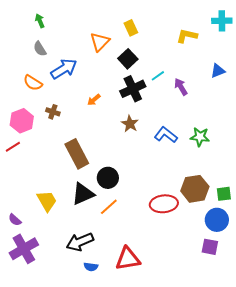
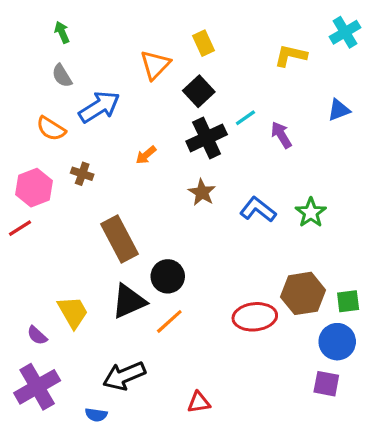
cyan cross: (222, 21) -> (345, 32), turned -30
green star: (200, 137) -> (311, 213), turned 30
purple semicircle: (15, 220) -> (37, 335), moved
red triangle: (128, 259) -> (199, 402), size x0.6
blue semicircle: (91, 267) -> (96, 415), moved

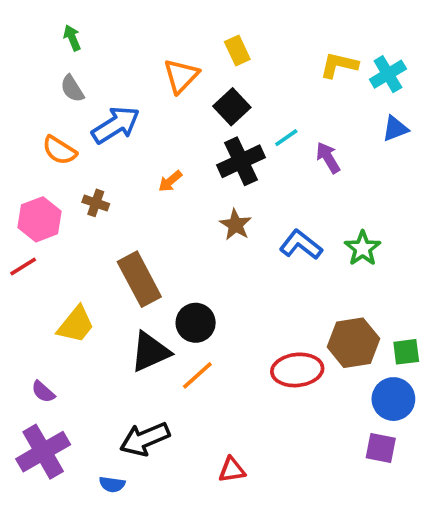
cyan cross: (345, 32) -> (388, 74), moved
yellow trapezoid: (73, 312) -> (76, 325), moved, turned 69

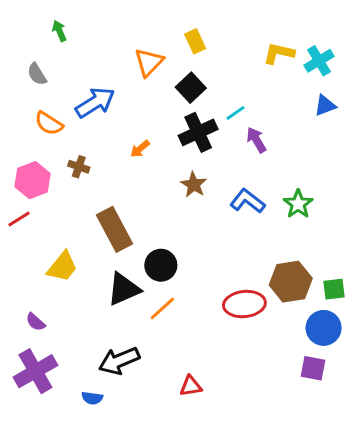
gray semicircle: (72, 89) -> (37, 74), moved
purple arrow: (328, 158) -> (256, 140), moved

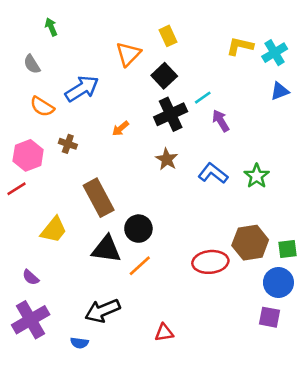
black triangle: (124, 289) -> (106, 249), turned 32

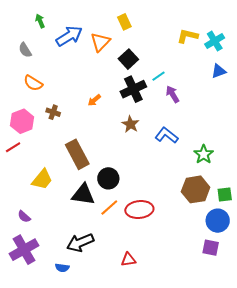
yellow rectangle: (168, 36) -> (124, 22), moved
blue arrow: (82, 89) -> (69, 36), moved
green star: (257, 176) -> (204, 154), moved
red ellipse: (210, 262) -> (139, 210), moved

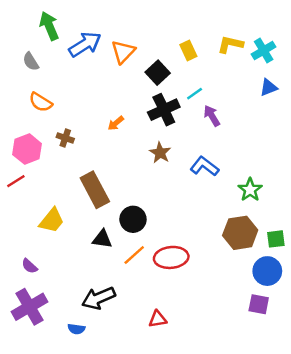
green arrow: (40, 21) -> (49, 26), size x1.6
yellow rectangle: (124, 22) -> (188, 50), moved
black triangle: (83, 194) -> (102, 239), size x0.7

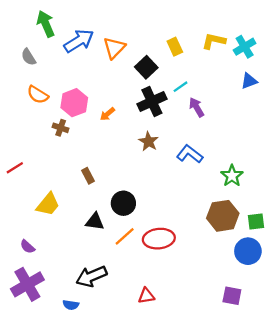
pink hexagon: (27, 149) -> (74, 103), moved
brown rectangle: (95, 190) -> (88, 176), size x0.5
purple square: (259, 304) -> (232, 296), moved

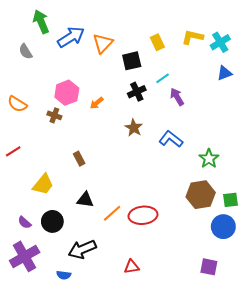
black square: (146, 67) -> (132, 61), turned 30
orange semicircle: (38, 95) -> (17, 104), moved
black cross: (152, 102) -> (137, 92), size x0.7
black circle: (123, 203) -> (52, 221), moved

